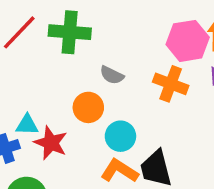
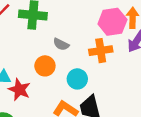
orange cross: (171, 84) -> (101, 51), turned -30
cyan circle: (120, 136) -> (77, 79), moved

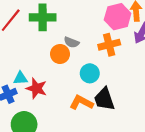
orange circle: (45, 66) -> (60, 54), moved

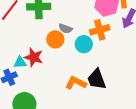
cyan circle: (90, 73) -> (84, 44), moved
red star: (36, 88) -> (34, 57), moved

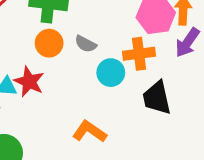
orange circle: (55, 39) -> (49, 43), moved
black trapezoid: (97, 79) -> (157, 98), moved

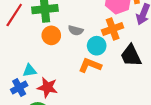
red star: (29, 82) -> (47, 87), moved
orange L-shape: (89, 132) -> (90, 65), moved

